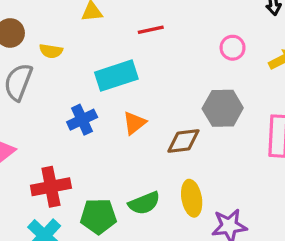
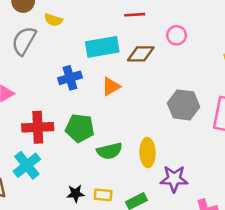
pink circle: (233, 48) -> (177, 35), moved
gray hexagon: (223, 108) -> (184, 105), moved
brown diamond: (183, 141) -> (141, 54), moved
green pentagon: (98, 216) -> (80, 128), moved

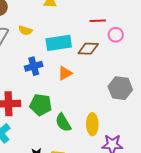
red line: (135, 15) -> (98, 21), moved
yellow semicircle: (53, 20) -> (25, 30), moved
green semicircle: (109, 151) -> (63, 123), turned 72

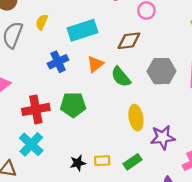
yellow semicircle: (25, 30) -> (42, 22), turned 104
brown diamond: (88, 49) -> (129, 41), moved
green semicircle: (63, 123) -> (121, 77), moved

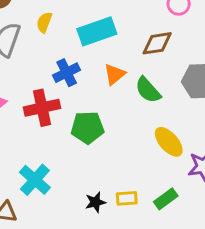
red cross: (36, 109) -> (42, 108), moved
yellow ellipse: (136, 118) -> (169, 142), turned -30

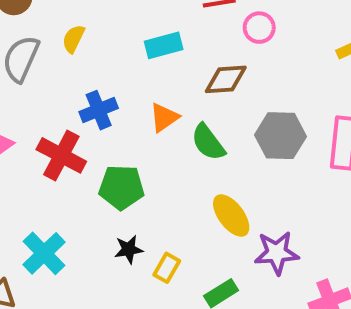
cyan rectangle: (97, 31) -> (164, 45), moved, size x0.7
red cross: (42, 108) -> (61, 155), turned 36
yellow rectangle: (127, 198) -> (167, 268), moved, turned -60
black star: (95, 202) -> (129, 249), moved

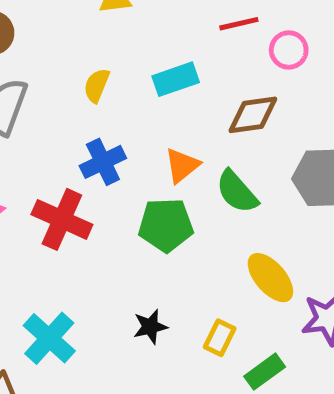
yellow semicircle: (73, 39) -> (97, 85), moved
green pentagon: (121, 187) -> (166, 225), moved
yellow rectangle: (167, 268) -> (220, 338), moved

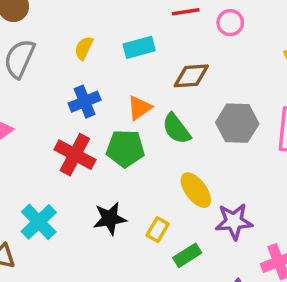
pink circle: (289, 50) -> (230, 23), moved
red cross: (62, 219) -> (75, 155), moved
black star: (150, 327) -> (110, 219), size x1.4

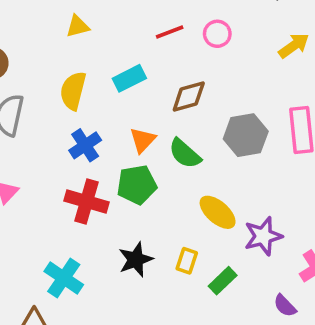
yellow semicircle: (84, 48) -> (73, 91), size x1.5

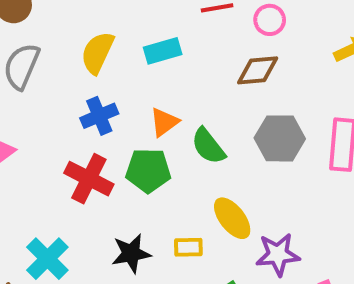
brown diamond: (189, 96) -> (258, 70), moved
yellow rectangle: (187, 261) -> (188, 247), moved, turned 60

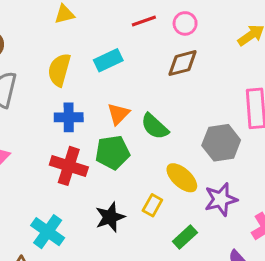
blue cross: (99, 116) -> (69, 117), turned 32
gray hexagon: (280, 138) -> (221, 143), moved
yellow rectangle: (188, 247) -> (152, 205), turned -50

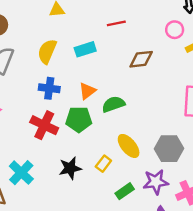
pink circle: (185, 23) -> (175, 30), moved
green semicircle: (155, 126) -> (113, 104), turned 110
gray hexagon: (221, 143) -> (169, 149), moved
purple star: (221, 199) -> (156, 182), moved

